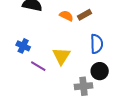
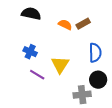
blue cross: (23, 46) -> (30, 52), moved

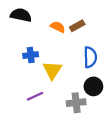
blue cross: (30, 52) -> (31, 55), moved, turned -32
purple line: (37, 75) -> (35, 96), moved, turned -56

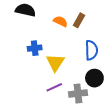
brown rectangle: (77, 26) -> (79, 20), turned -32
purple line: (35, 96) -> (54, 87), moved

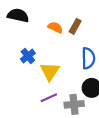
blue cross: (35, 48) -> (28, 56), turned -32

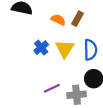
blue cross: (28, 56) -> (41, 48), moved
yellow triangle: (50, 71) -> (65, 49), moved

